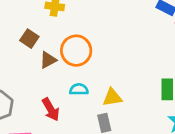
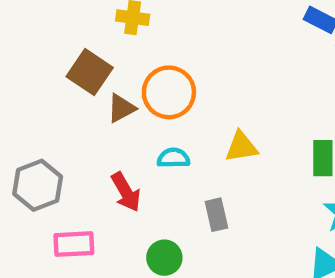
brown square: (29, 39) -> (90, 72), size x1.4
yellow triangle: (112, 97) -> (241, 147), moved

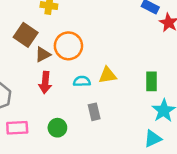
cyan semicircle: (173, 158) -> (82, 81), moved
red arrow: (126, 192) -> (45, 83), moved, turned 35
green circle: (164, 258) -> (57, 128), moved

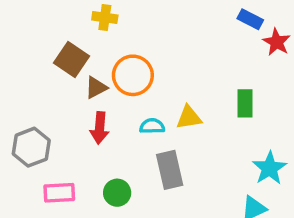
green rectangle: (151, 81) -> (245, 103), moved
gray rectangle: (94, 112) -> (170, 170), size x1.5

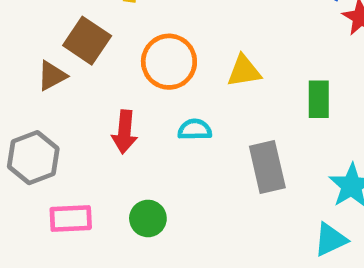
brown triangle: (96, 88) -> (52, 76), moved
yellow triangle: (189, 117) -> (244, 71), moved
gray rectangle: (170, 170) -> (267, 167), moved

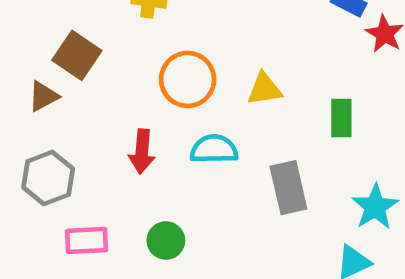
brown square: (87, 41) -> (77, 55), moved
brown triangle: (52, 76) -> (43, 96), moved
cyan semicircle: (195, 130) -> (214, 149), size x1.4

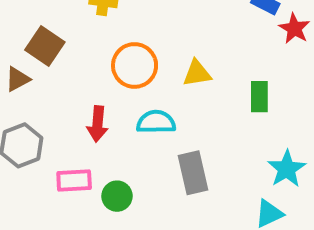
gray rectangle: (288, 188) -> (193, 173), moved
pink rectangle: (87, 240) -> (74, 181), moved

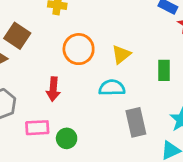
yellow triangle: (197, 73) -> (121, 54), turned -30
cyan semicircle: (156, 122) -> (112, 88), moved
gray rectangle: (193, 173) -> (136, 122), moved

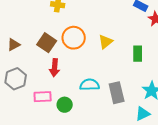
brown square: (17, 36) -> (47, 43), moved
cyan semicircle: (112, 88) -> (90, 85), moved

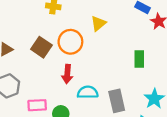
yellow triangle: (106, 42) -> (98, 24), moved
red arrow: (55, 68) -> (67, 74), moved

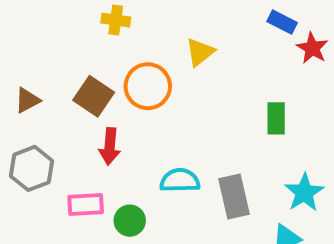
red arrow: (67, 74) -> (110, 146), moved

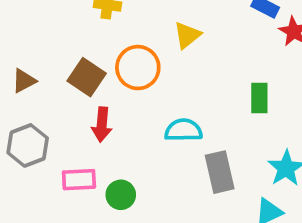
cyan semicircle: (180, 180) -> (183, 130), moved

